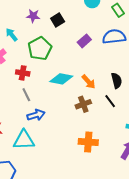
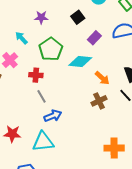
black square: (58, 20) -> (78, 17), moved
cyan diamond: (61, 79) -> (80, 61), moved
orange cross: (88, 142) -> (114, 148), moved

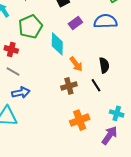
cyan diamond: (80, 61) -> (57, 44), turned 75
gray line: (41, 96) -> (13, 71), turned -40
orange cross: (114, 148) -> (80, 120), moved, turned -30

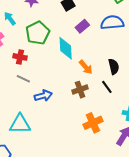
blue arrow: (21, 93) -> (43, 96), moved

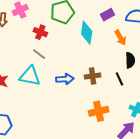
orange arrow: (86, 67) -> (120, 38), moved
blue arrow: (43, 96) -> (65, 79), moved
cyan triangle: (20, 124) -> (30, 76), moved

